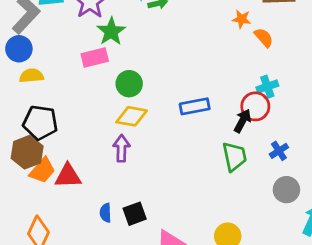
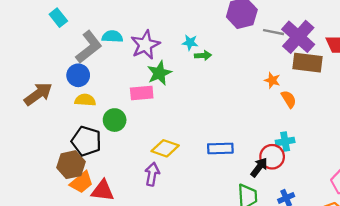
green circle: (129, 84) -> (115, 120), moved

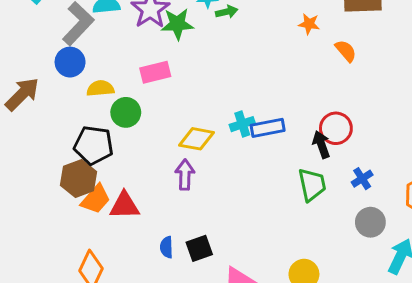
green star: (159, 73) -> (177, 24), moved, turned 30
orange star: (272, 80) -> (309, 24), moved
yellow semicircle: (85, 100) -> (100, 88), moved
cyan cross: (285, 141) -> (242, 124), moved
black arrow: (259, 167) -> (321, 144), turned -48

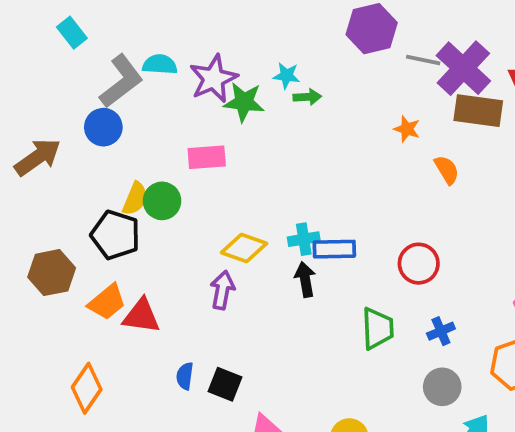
yellow semicircle: (100, 88) -> (135, 199), moved, turned 108
black arrow: (321, 144) -> (305, 279), moved
brown hexagon: (79, 179) -> (52, 273), moved
black square: (199, 248) -> (225, 384), turned 32

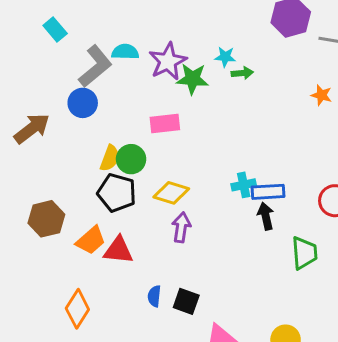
black pentagon: (115, 235) -> (117, 193), moved
yellow diamond: (244, 248) -> (171, 193), moved
black arrow: (305, 279) -> (266, 216), moved

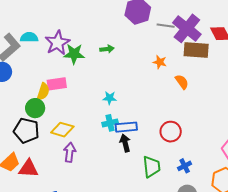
cyan star: (225, 57) -> (110, 98), moved
yellow semicircle: (110, 158) -> (43, 92), moved

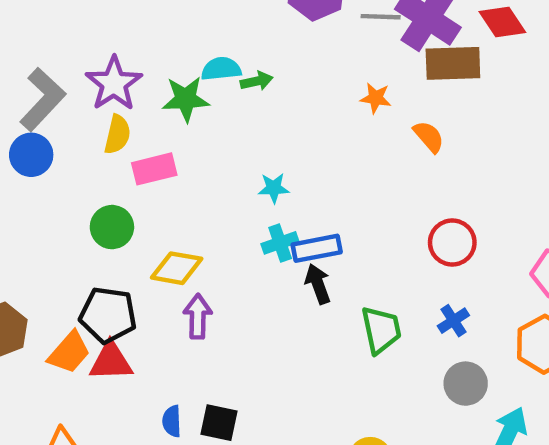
cyan semicircle: (29, 37) -> (221, 69), moved
purple star: (57, 43) -> (114, 84), moved
yellow semicircle: (43, 92) -> (117, 134), moved
black pentagon: (26, 131) -> (108, 315), moved
red circle: (171, 132) -> (452, 242), moved

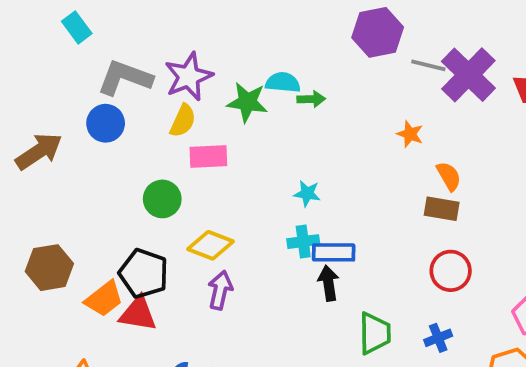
brown rectangle: (453, 63) -> (442, 209), moved, size x0.7
gray L-shape: (43, 99) -> (125, 78), turned -124

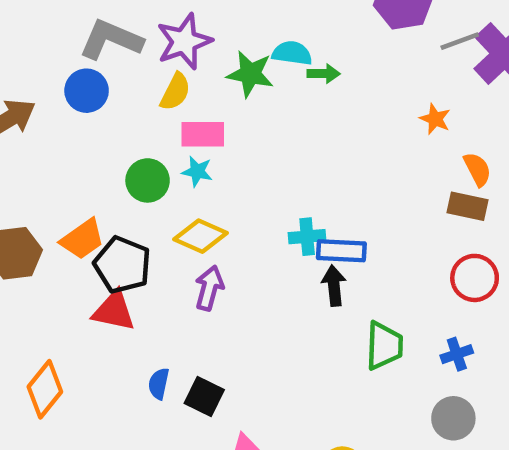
gray line: (428, 65) -> (460, 41), turned -36
cyan star: (307, 193) -> (197, 171), moved
orange trapezoid: (104, 299) -> (82, 239), moved

